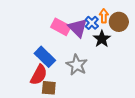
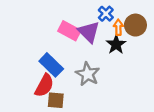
orange arrow: (104, 16) -> (118, 27), moved
blue cross: (92, 23) -> (106, 14), moved

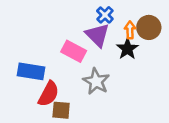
blue cross: (106, 14) -> (105, 15), moved
pink rectangle: (69, 31) -> (74, 51), moved
blue rectangle: (51, 65) -> (31, 71), moved, turned -35

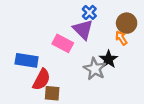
orange arrow: (130, 30) -> (121, 38), moved, turned -32
black star: (127, 49) -> (108, 59), moved
gray star: (96, 81) -> (95, 69), moved

